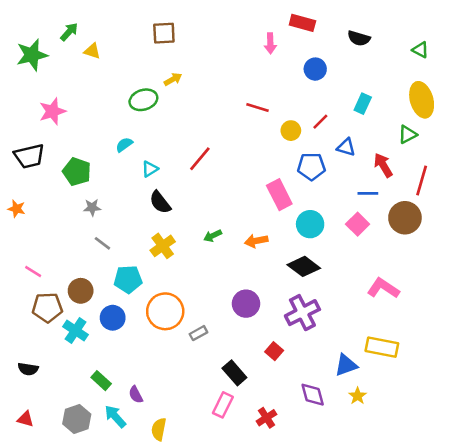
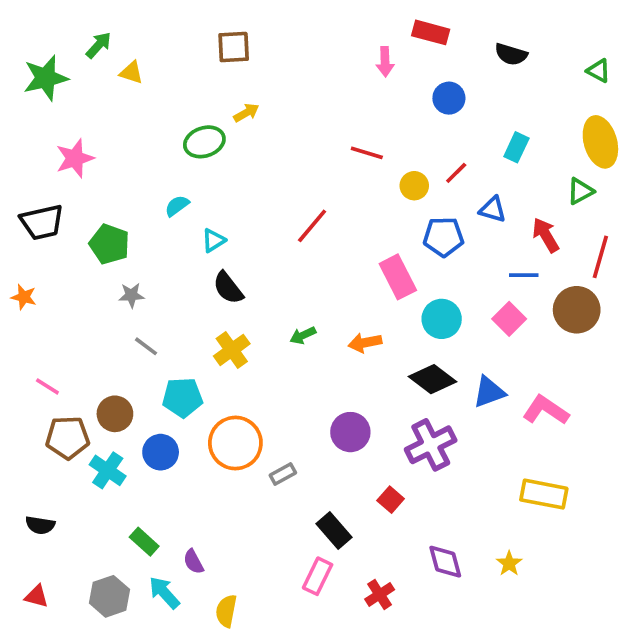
red line: (200, 159) -> (312, 226), moved
blue triangle: (346, 365) -> (489, 392), moved

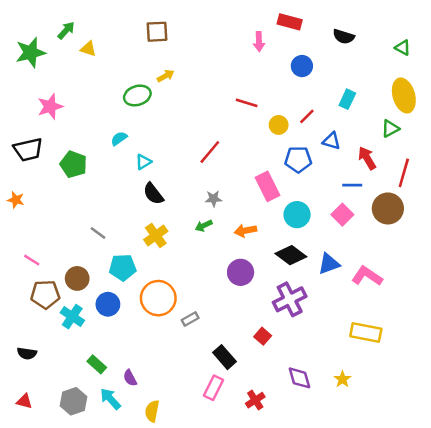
gray star: (131, 295) -> (213, 199), moved
purple circle: (350, 432) -> (241, 272), moved

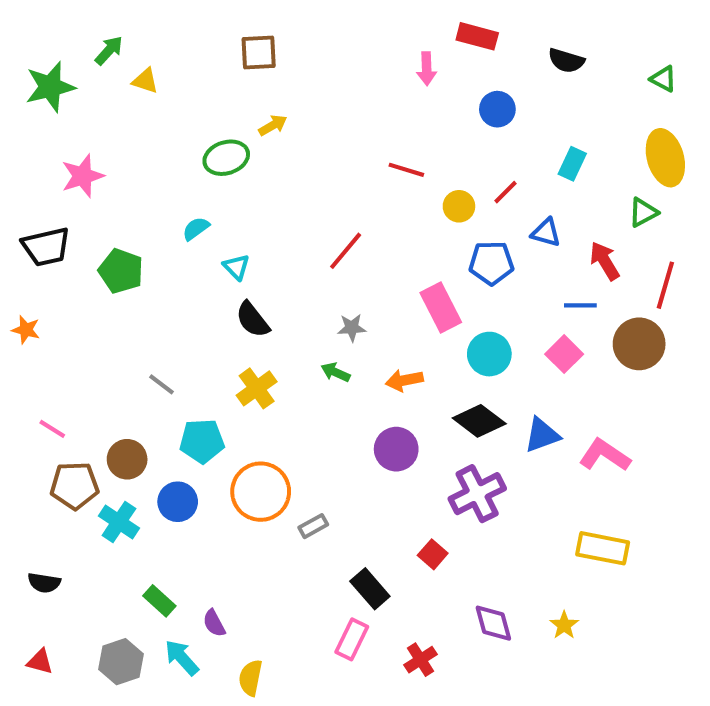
cyan triangle: (144, 162) -> (236, 267), turned -42
green arrow: (204, 226) -> (336, 372), turned 49

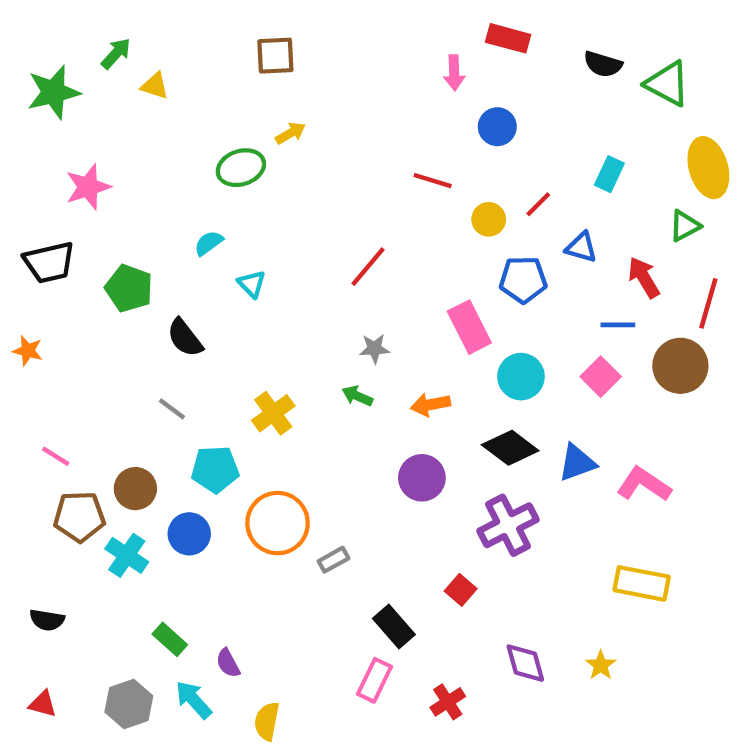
green triangle: (663, 79) -> (667, 84), moved, size x1.6
blue circle: (497, 109) -> (497, 127), moved
black semicircle: (253, 320) -> (185, 338), moved

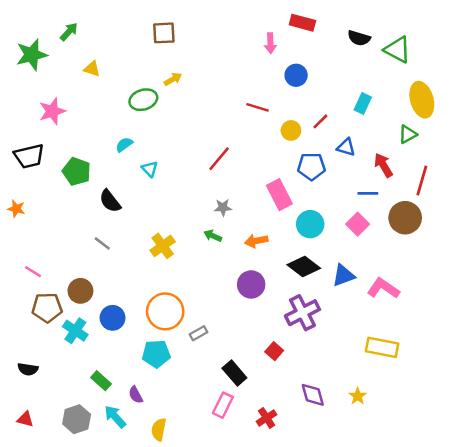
yellow triangle: (155, 86) -> (92, 69), moved
cyan pentagon: (215, 469) -> (156, 354), moved

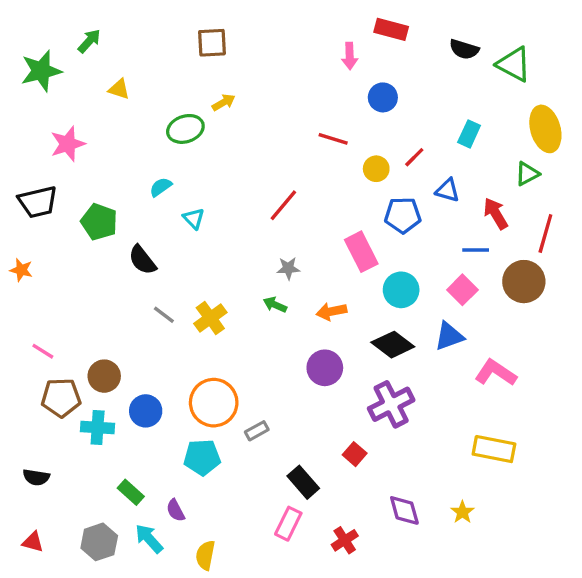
gray line: (102, 243) -> (164, 315), moved
blue triangle: (344, 275) -> (449, 336), moved
cyan cross: (75, 331) -> (98, 428), turned -30

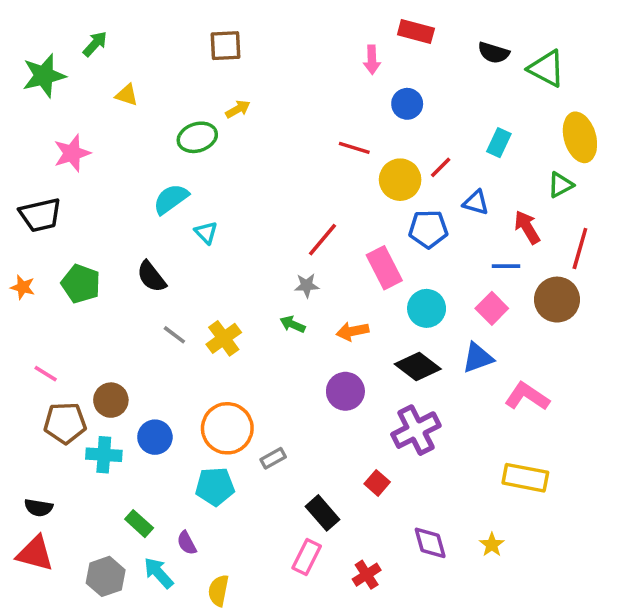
yellow circle: (376, 169) -> (400, 180), size x1.5
cyan semicircle: (161, 187) -> (171, 199), size x1.5
red line: (283, 205) -> (322, 240), moved
green pentagon: (99, 222) -> (81, 284), moved
red triangle: (33, 542) -> (35, 554), moved, size x1.6

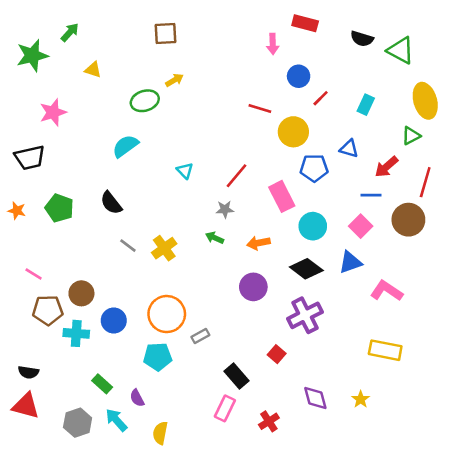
red line: (441, 167) -> (321, 98), moved
red arrow: (527, 227) -> (386, 167), turned -100
cyan triangle: (206, 233) -> (185, 171), moved

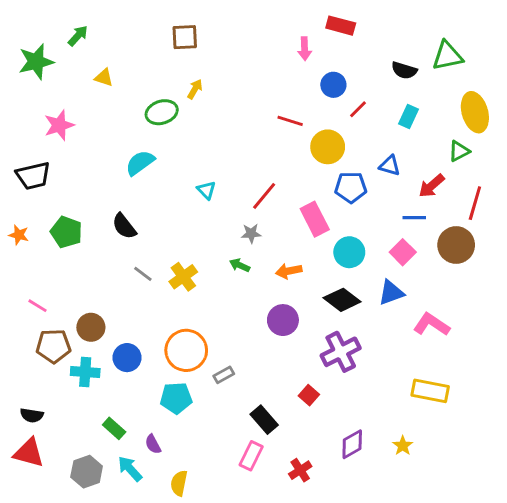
black semicircle: (362, 39) -> (404, 70), moved
green triangle: (401, 50) -> (447, 56), turned -40
yellow arrow: (174, 80) -> (195, 89), turned -30
purple diamond: (315, 398) -> (352, 444), turned 76

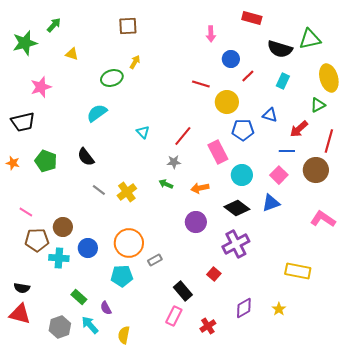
red rectangle: (341, 26) -> (252, 18), moved
black semicircle: (404, 70) -> (280, 49), size x1.4
pink L-shape: (432, 324) -> (323, 219), moved

